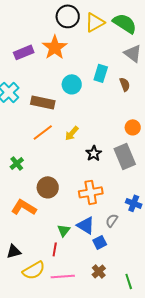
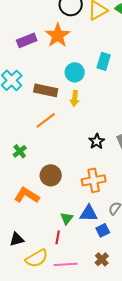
yellow arrow: (72, 133) -> (75, 98), moved, turned -35
blue triangle: (86, 225) -> (89, 213), turned -30

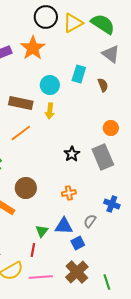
orange cross: (94, 180) -> (69, 193), size x0.6
brown cross: (102, 259) -> (77, 272), size x1.6

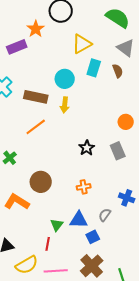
yellow triangle: (73, 23) -> (82, 44), moved
orange star: (33, 48) -> (36, 29), moved, size x0.7
brown semicircle: (103, 85) -> (118, 71), moved
gray rectangle: (103, 157) -> (118, 151), size x0.7

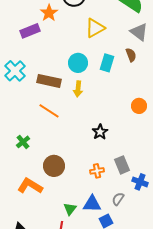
cyan rectangle: (94, 68) -> (107, 63), moved
orange line: (36, 127) -> (49, 111), turned 70
gray rectangle: (118, 151) -> (122, 165), moved

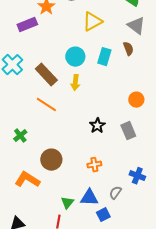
brown rectangle: (49, 81) -> (46, 75), turned 35
gray rectangle: (122, 165) -> (128, 131), moved

